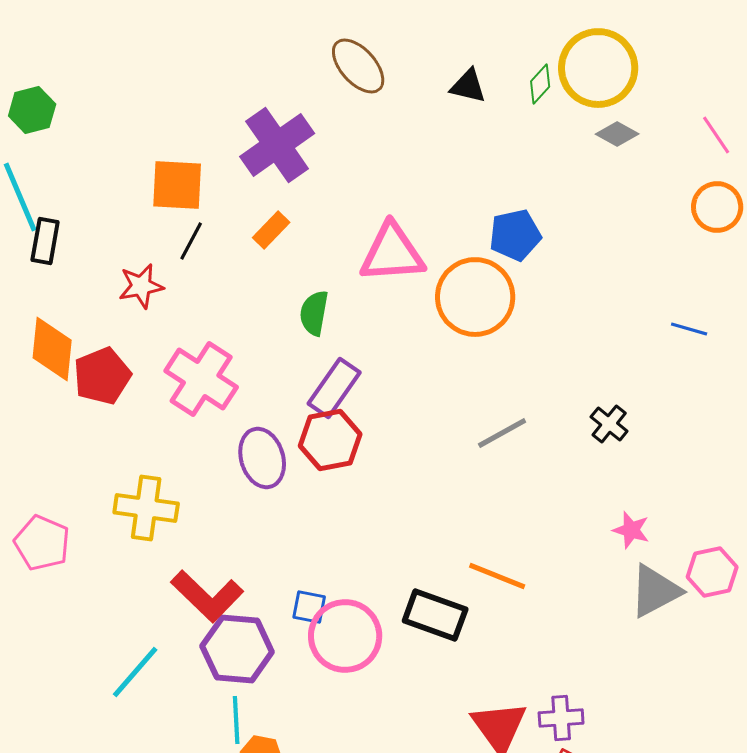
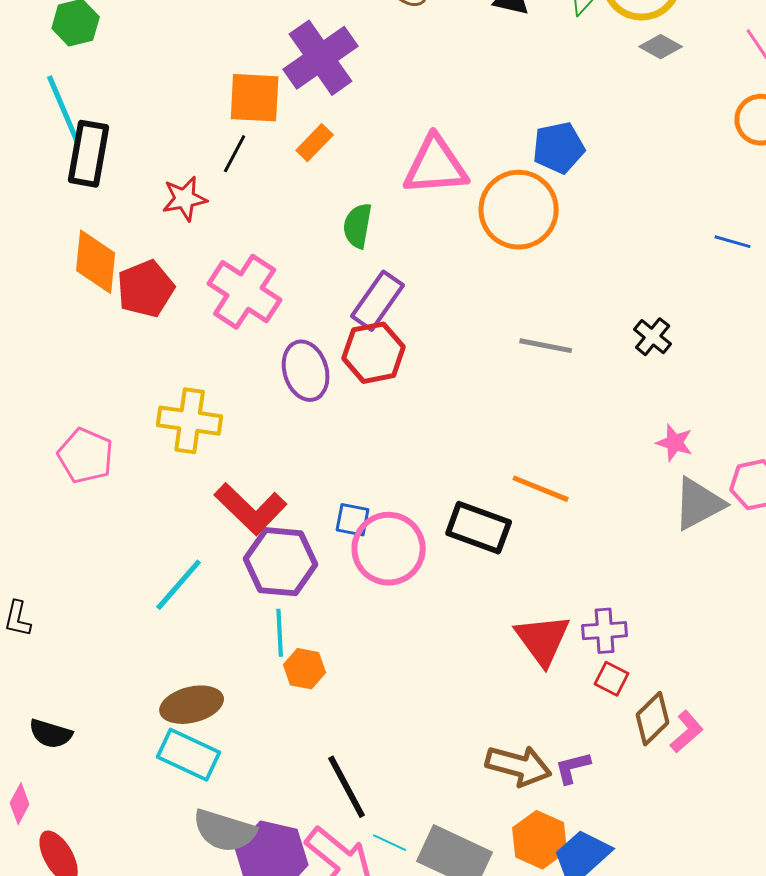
orange square: (177, 185) -> (255, 98), moved
black rectangle: (45, 241) -> (89, 154), size x1.4
gray line: (502, 433) -> (546, 346), turned 40

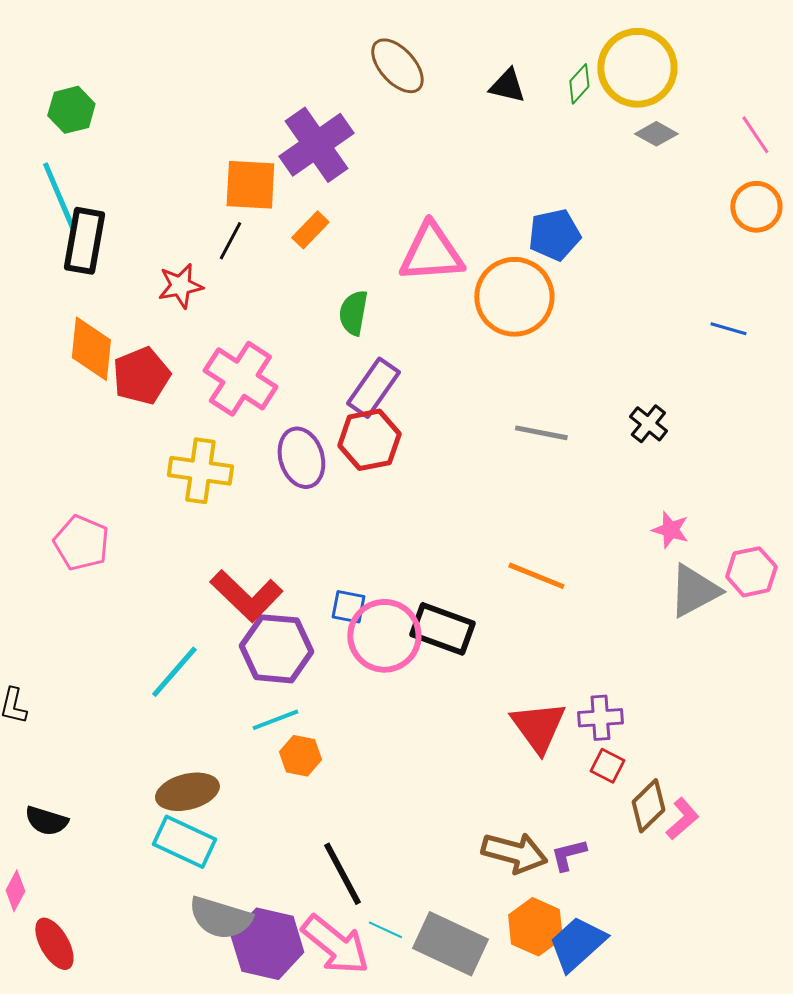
yellow cross: (190, 421) -> (200, 471), moved
black rectangle: (479, 528) -> (442, 629), moved
cyan line: (280, 633) -> (275, 720), turned 72

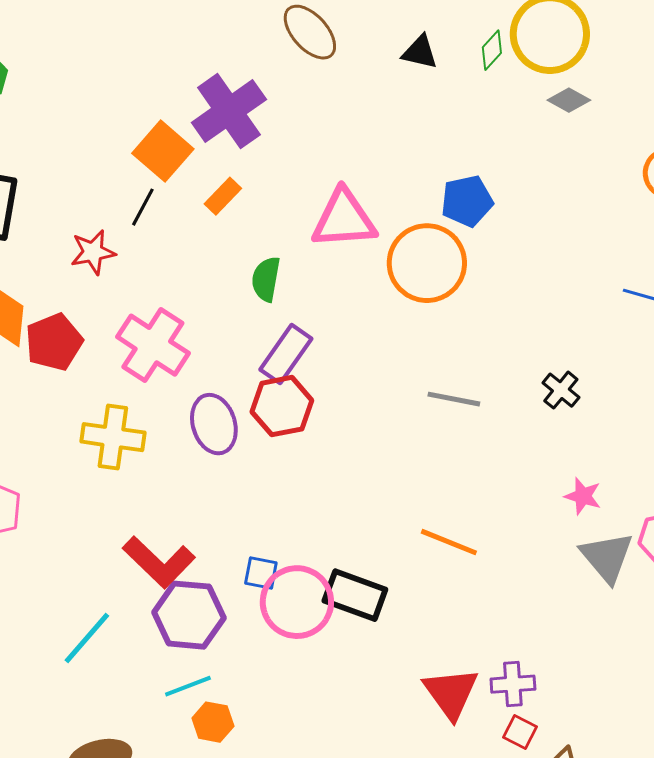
orange square: (250, 185) -> (163, 151), turned 38
gray triangle: (694, 591) -> (607, 557), turned -42

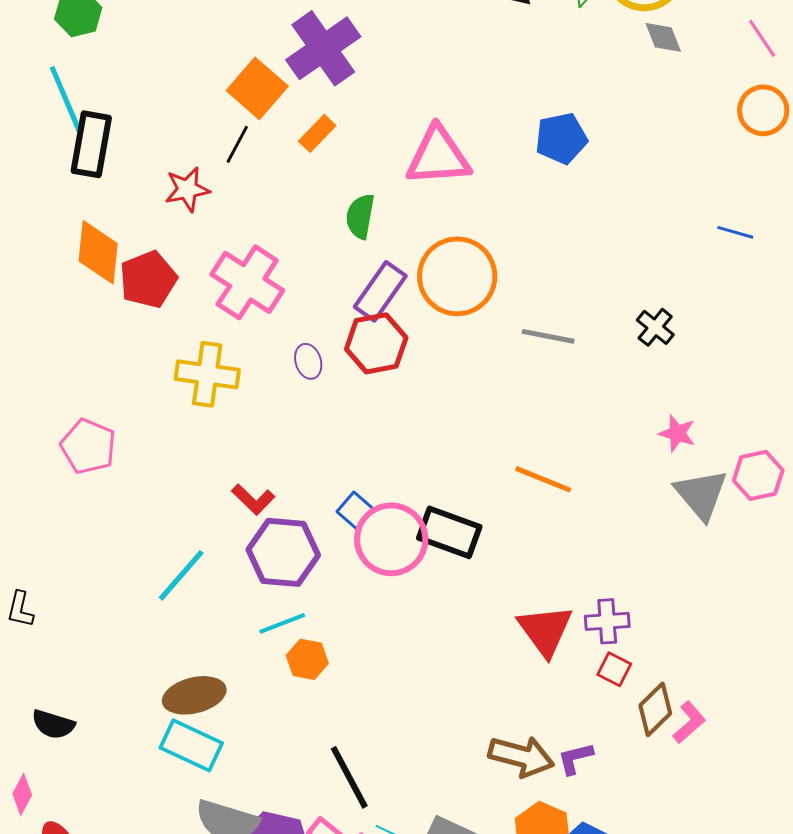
gray diamond: (569, 100) -> (663, 37), turned 39
orange circle: (427, 263) -> (457, 276), moved
purple ellipse: (214, 424) -> (308, 361), size x0.6
red L-shape: (159, 562) -> (253, 499), size x0.6
blue square: (261, 573) -> (355, 510), turned 30

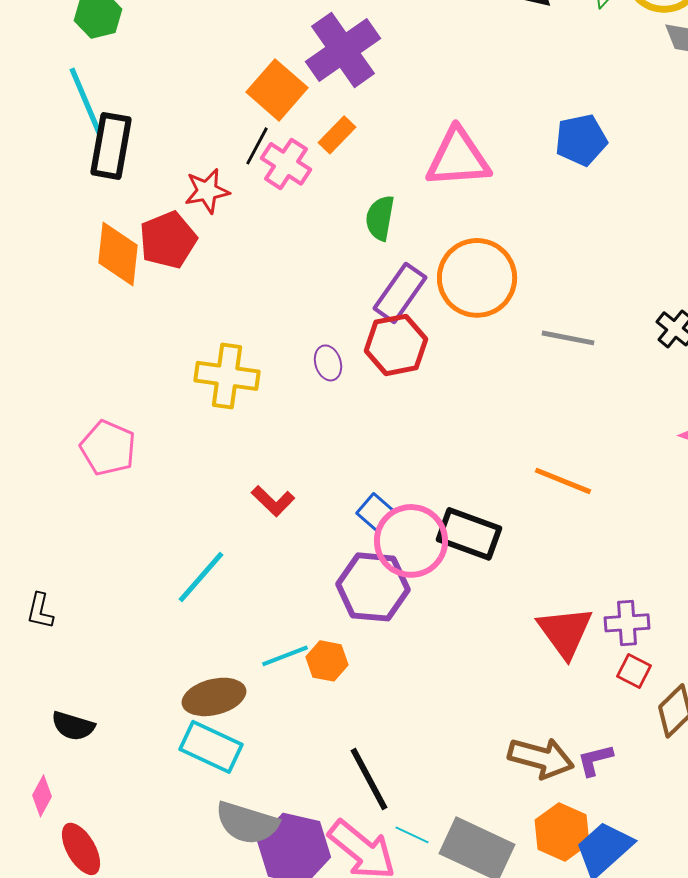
red pentagon: (148, 279) -> (168, 240), moved
pink cross: (247, 282) -> (286, 164), moved, size x0.7
purple hexagon: (283, 552) -> (373, 587), moved
cyan line: (282, 623) -> (285, 656), moved

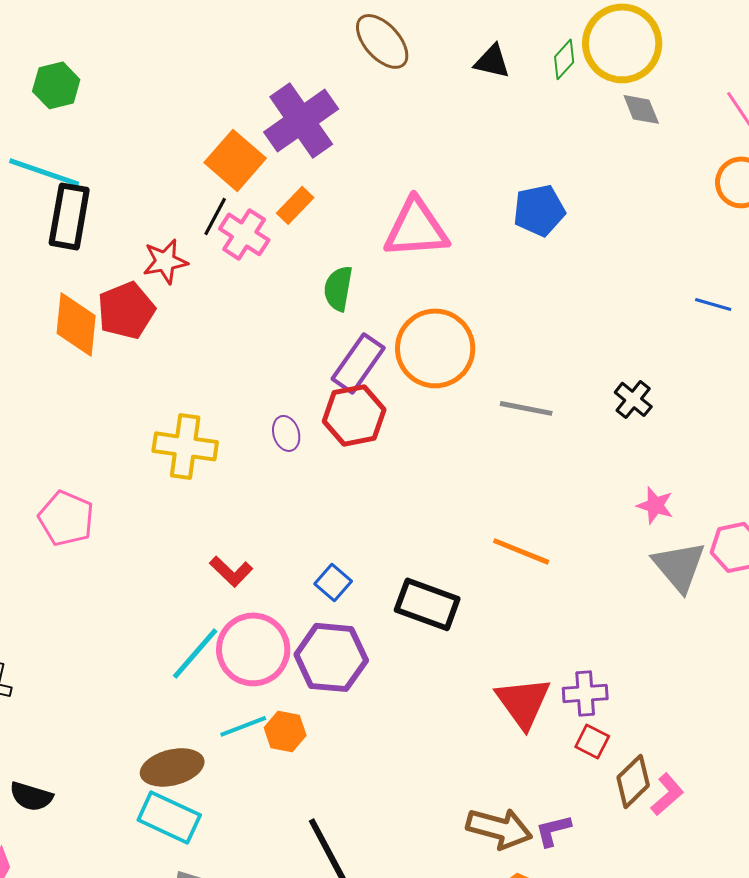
cyan line: (86, 102) -> (44, 172), turned -48
pink circle: (411, 541) -> (253, 649), moved
cyan line: (201, 577) -> (195, 653), moved

